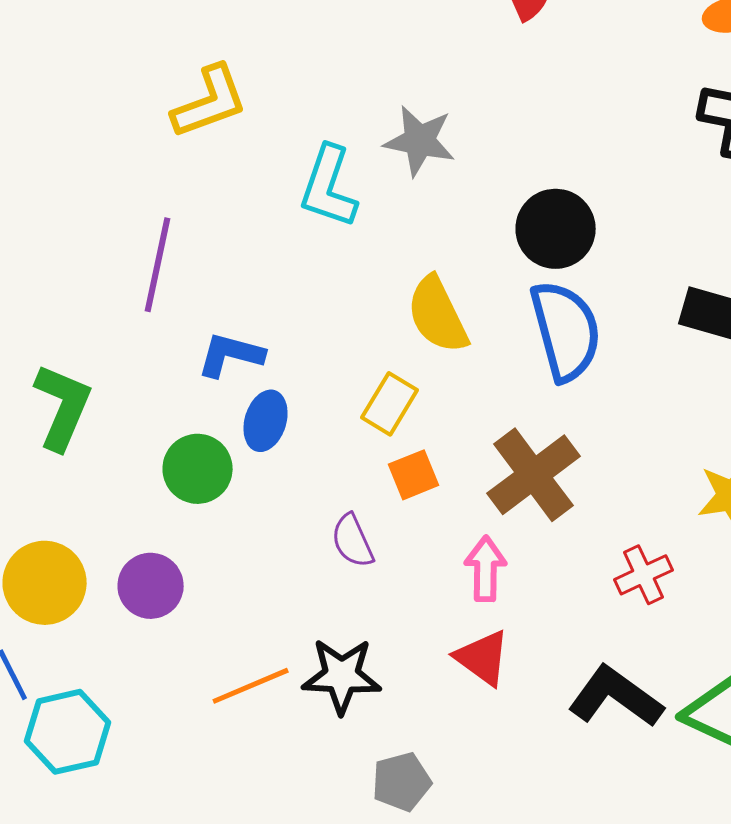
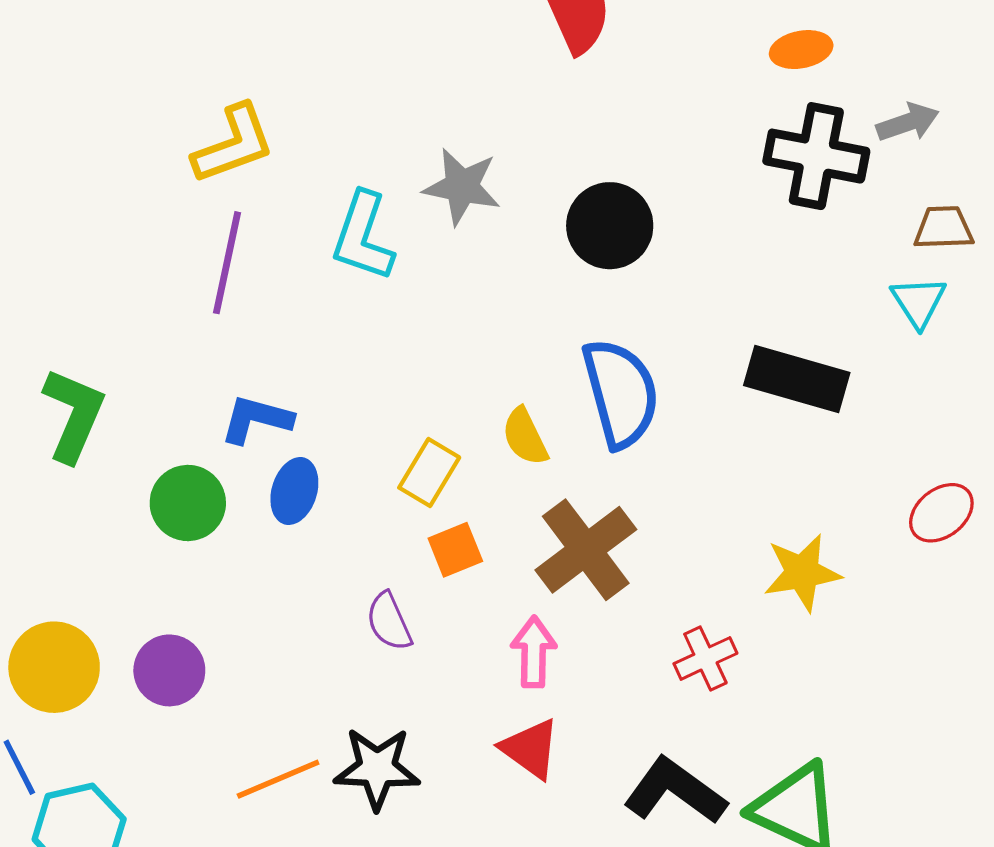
black circle: (556, 229) -> (610, 226), moved
purple line: (158, 265) -> (227, 263), moved
yellow semicircle: (438, 315) -> (525, 437), moved, size x0.7
green L-shape: (63, 407) -> (74, 415), moved
green circle: (198, 469) -> (188, 503), moved

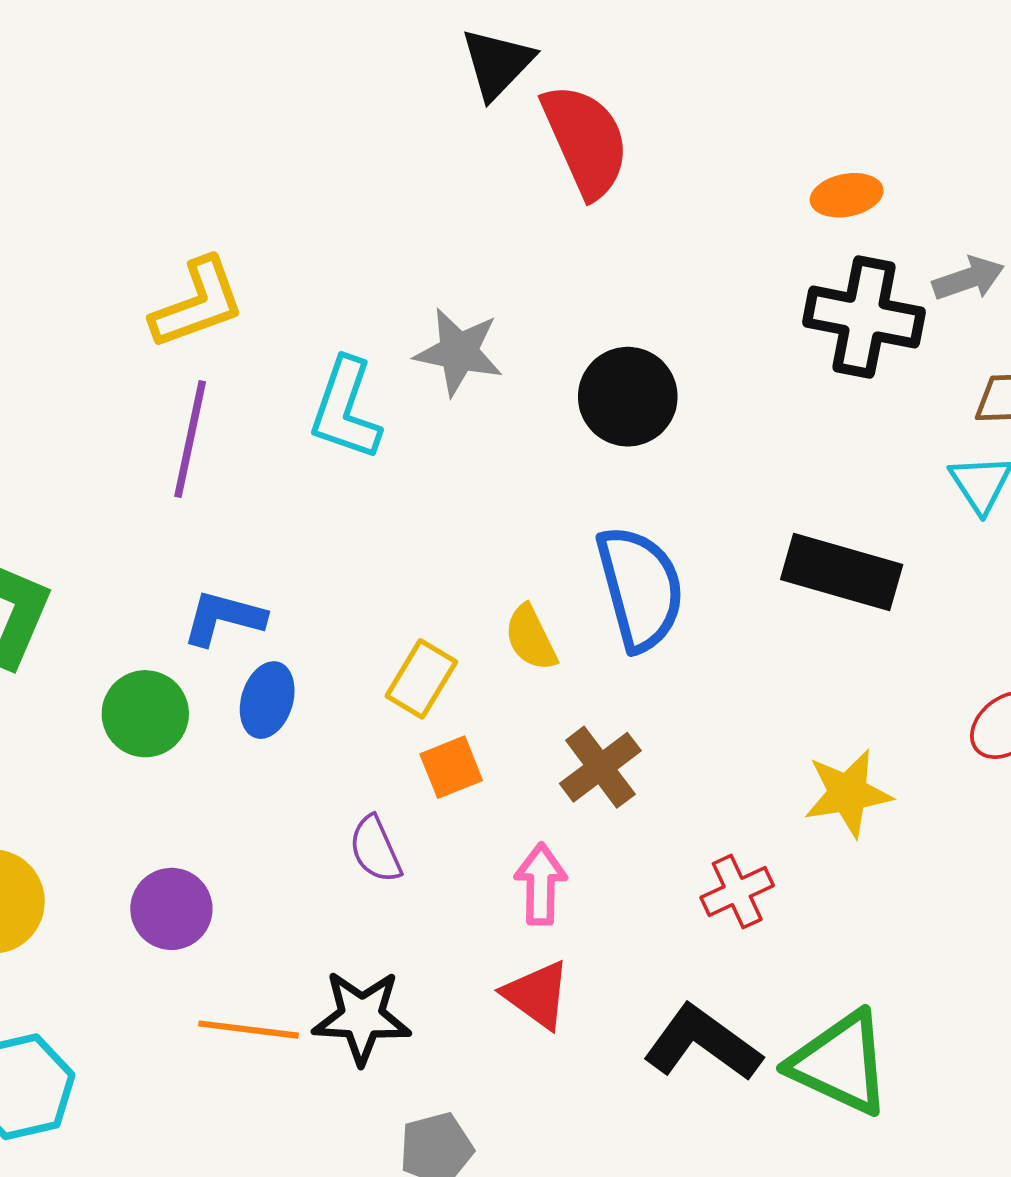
brown cross: (586, 550) -> (600, 767), size x0.7
purple circle: (169, 670) -> (171, 909), moved
orange line: (278, 779) -> (249, 1030), turned 30

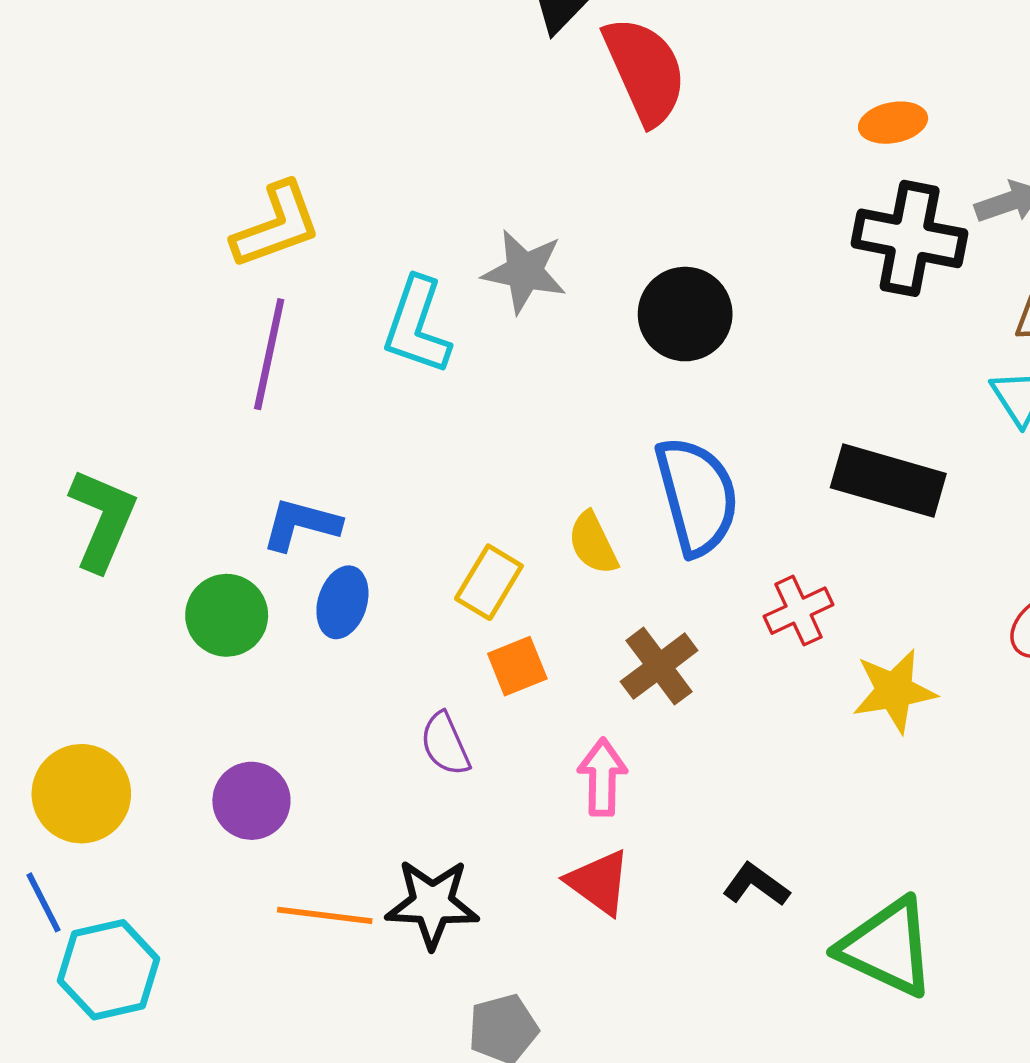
red cross: (737, 892) -> (799, 611), moved
black L-shape: (702, 1043) -> (756, 885), moved, size x0.6

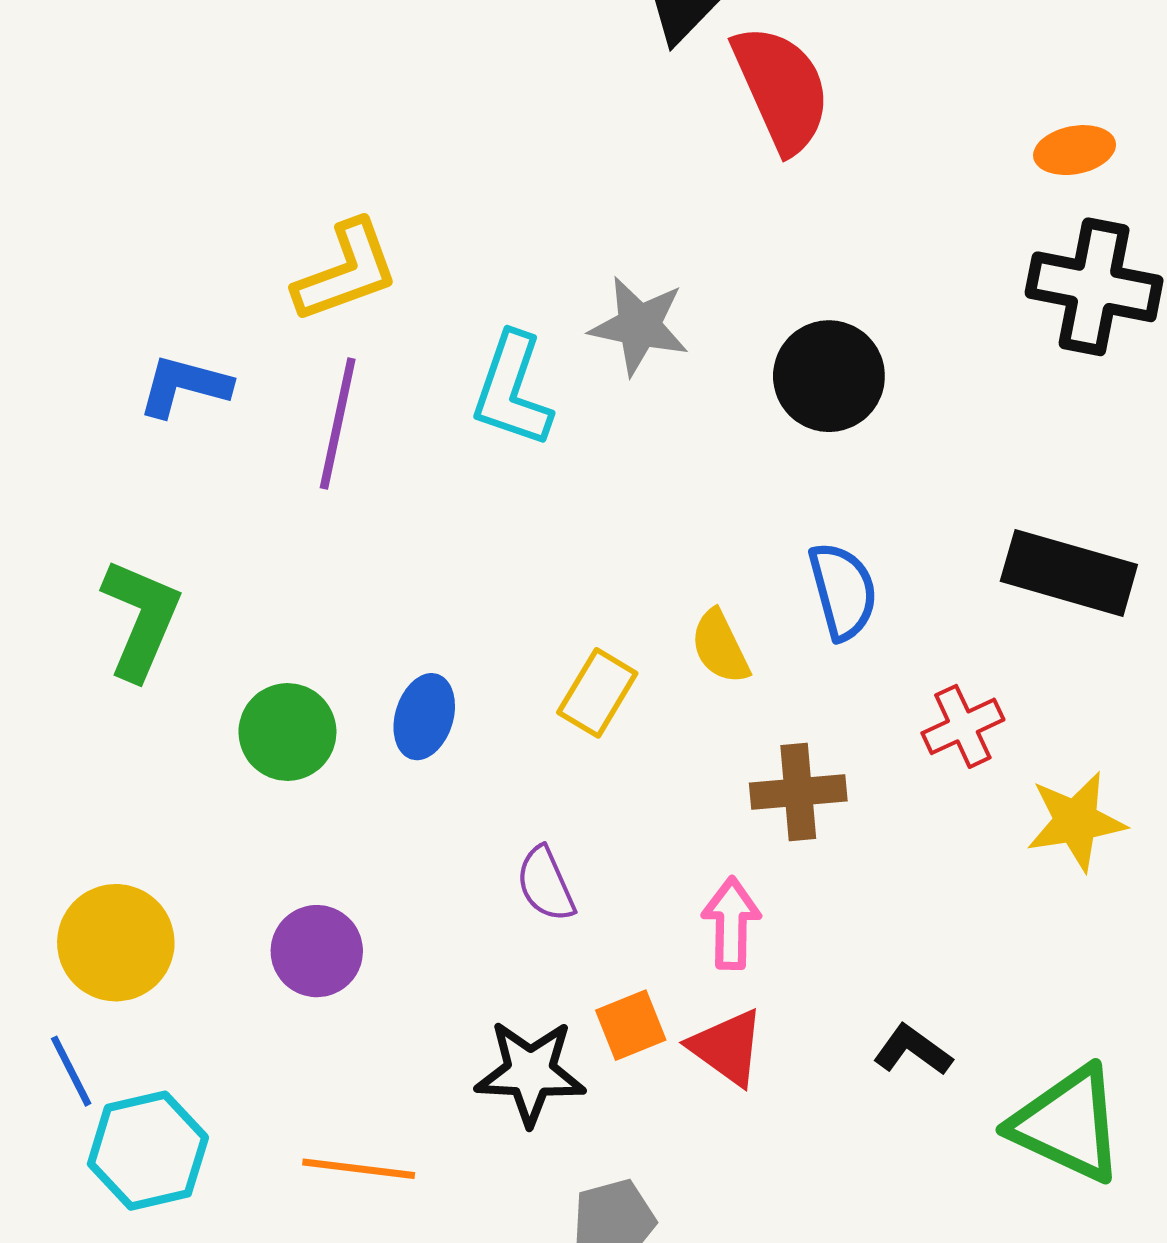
blue semicircle: (697, 496) -> (843, 591), size x0.7
blue L-shape: (301, 524) -> (184, 386), moved
orange square: (517, 666) -> (631, 1025), moved
brown cross: (659, 666) -> (798, 792), turned 32
orange line: (325, 915) -> (359, 1169), moved

